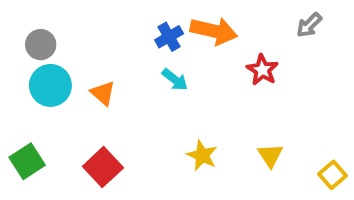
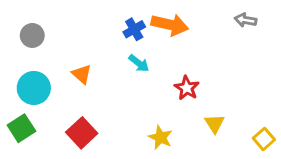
gray arrow: (309, 25) -> (245, 20), turned 55
red star: (262, 70) -> (187, 88), moved
cyan circle: (50, 85) -> (34, 88), moved
yellow star: (202, 155) -> (160, 137), moved

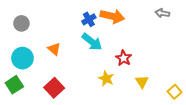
cyan arrow: (139, 63) -> (92, 42), size x1.5
yellow star: (160, 137) -> (106, 79), moved

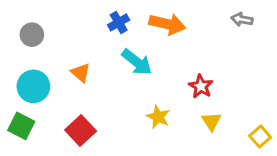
blue cross: (89, 19) -> (119, 22), moved
red star: (124, 58) -> (201, 86), moved
green square: (14, 85) -> (21, 126), turned -30

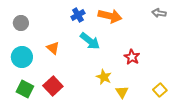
yellow triangle: (211, 121) -> (122, 92), moved
green square: (21, 126) -> (25, 89), moved
yellow square: (260, 137) -> (160, 90), moved

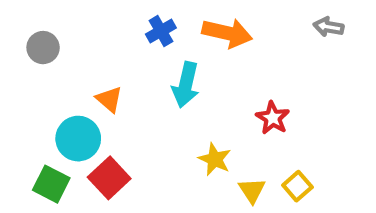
cyan arrow: (90, 41) -> (186, 85), turned 65
cyan circle: (22, 57) -> (78, 139), moved
yellow square: (160, 90) -> (297, 186), moved

